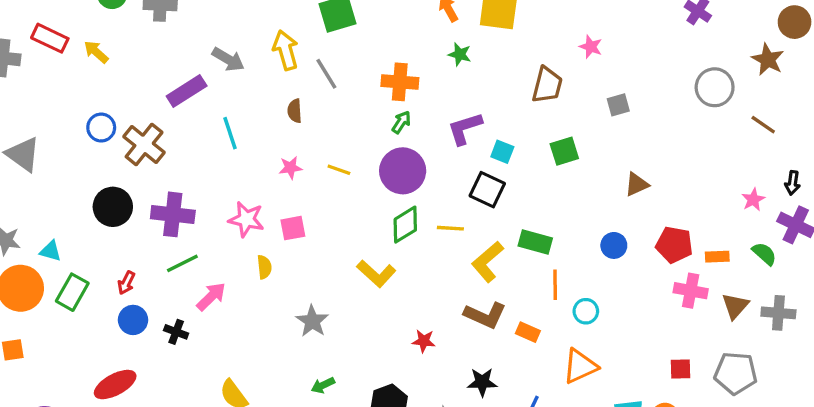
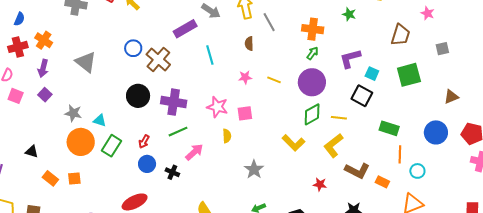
green square: (564, 151) -> (409, 75), size x1.4
blue circle: (614, 245) -> (436, 132), size x1.5
yellow L-shape: (487, 262) -> (333, 145), moved

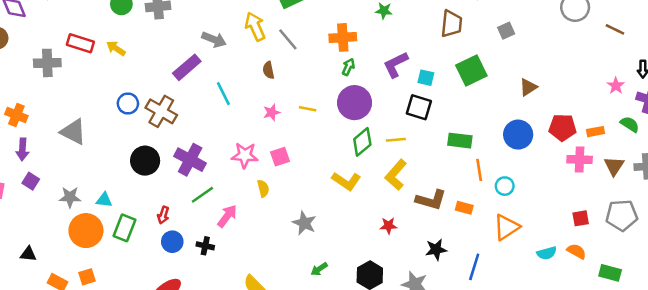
purple cross: (174, 102) -> (190, 160), turned 30

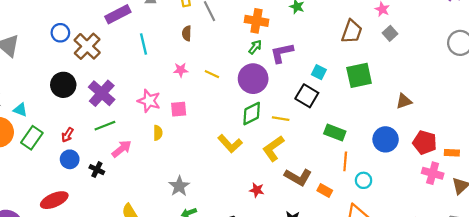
gray square: (506, 31) -> (390, 33), moved, turned -32
purple L-shape: (396, 65) -> (282, 53), moved
gray star: (304, 223) -> (179, 186), moved

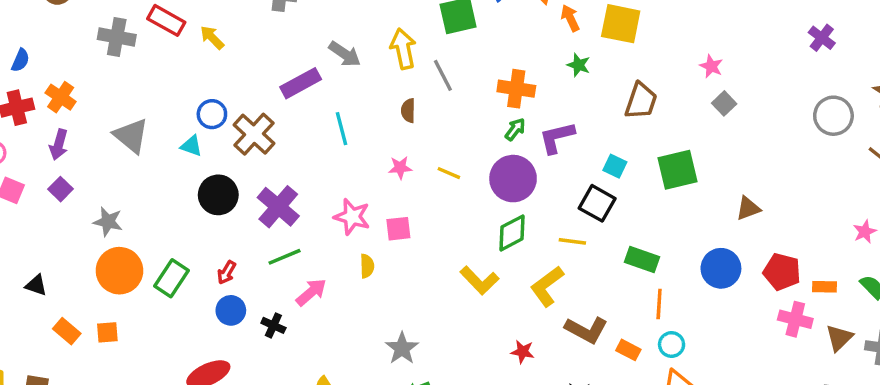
brown trapezoid: (352, 32) -> (641, 101), moved
cyan triangle: (20, 110) -> (191, 146), moved
yellow line: (281, 119) -> (572, 241), moved
cyan circle: (364, 180) -> (672, 345), moved

